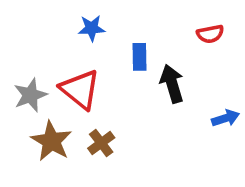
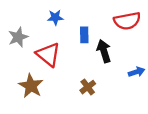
red semicircle: (210, 34) -> (127, 21), size x1.6
gray star: (30, 95) -> (18, 37), moved
brown cross: (101, 143) -> (88, 87), moved

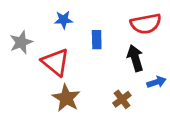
black arrow: (104, 51) -> (135, 58), moved
brown star: (31, 86) -> (66, 98), moved
brown cross: (88, 87) -> (122, 99), moved

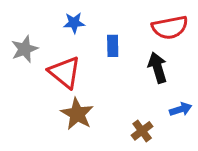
blue arrow: (156, 82) -> (181, 109), moved
brown cross: (122, 99) -> (142, 131), moved

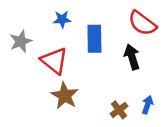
red semicircle: (170, 27) -> (142, 23), turned 48
blue rectangle: (113, 46) -> (94, 39), size x1.5
blue arrow: (181, 109) -> (147, 105), moved, turned -54

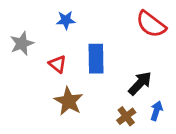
blue rectangle: (94, 39) -> (96, 59), moved
black arrow: (132, 57) -> (140, 83), moved, turned 60
red triangle: (54, 61) -> (58, 64), size x0.6

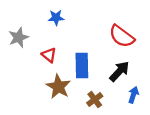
red semicircle: (151, 24) -> (122, 36), moved
blue rectangle: (96, 59) -> (82, 66), moved
brown cross: (126, 116) -> (95, 100), moved

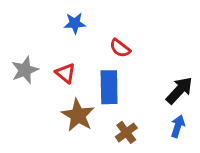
red semicircle: (122, 36) -> (120, 48), moved, size x0.6
gray star: (19, 37) -> (25, 70), moved
black arrow: (119, 71) -> (179, 90), moved

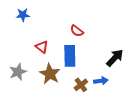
blue star: (75, 23) -> (23, 15), moved
gray star: (25, 70) -> (18, 72), moved
blue arrow: (178, 126) -> (101, 81), moved, turned 64

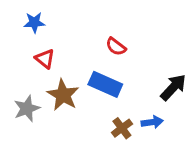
red triangle: (42, 47) -> (45, 59), moved
blue rectangle: (70, 56) -> (105, 84), turned -65
brown star: (50, 74) -> (63, 95), moved

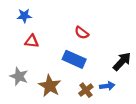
red triangle: (45, 59) -> (32, 41), turned -32
brown star: (63, 95) -> (50, 86), moved
gray star: (27, 109) -> (19, 76), turned -30

